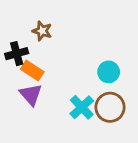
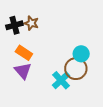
black cross: (17, 54) -> (14, 25), moved
brown circle: (110, 107) -> (76, 69), moved

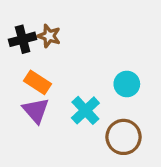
brown circle: (76, 69) -> (124, 137), moved
cyan cross: (61, 80) -> (85, 110), moved

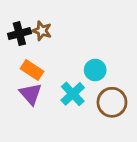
cyan circle: (127, 84) -> (95, 70), moved
brown circle: (124, 137) -> (112, 102), moved

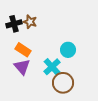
brown circle: (112, 102) -> (63, 83), moved

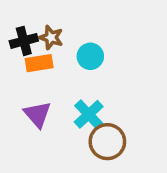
orange rectangle: (23, 50) -> (39, 63), moved, turned -42
cyan circle: (68, 50) -> (90, 56), moved

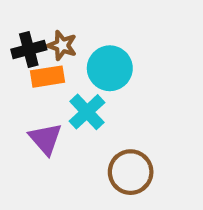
cyan circle: (90, 56) -> (110, 68), size x1.4
cyan cross: (89, 114) -> (87, 112), moved

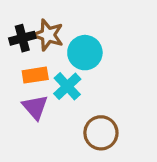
brown star: (62, 45) -> (48, 35), size x1.4
orange rectangle: (48, 77) -> (35, 75), moved

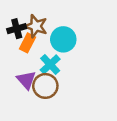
orange rectangle: (35, 75) -> (27, 43), moved, turned -54
brown circle: (101, 133) -> (45, 86), moved

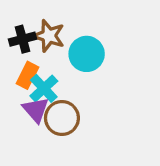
orange rectangle: (27, 43) -> (27, 75), moved
cyan cross: (50, 64) -> (44, 88), moved

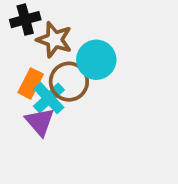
black cross: (22, 39) -> (25, 20), moved
brown circle: (62, 118) -> (69, 82), moved

